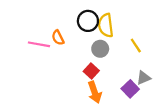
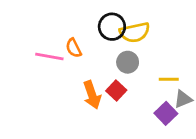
yellow semicircle: (106, 25) -> (135, 32), turned -95
yellow line: (136, 45) -> (169, 79), moved, turned -56
orange arrow: (95, 92) -> (92, 95), moved

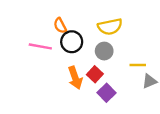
black circle: (112, 27) -> (72, 42), moved
orange semicircle: (74, 48) -> (60, 25), moved
purple square: (166, 113) -> (106, 93), moved

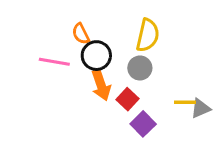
yellow semicircle: (110, 27) -> (148, 35), turned -65
yellow line: (138, 65) -> (185, 102), moved
orange arrow: (75, 78) -> (101, 85), moved

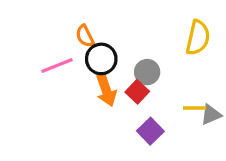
yellow semicircle: (148, 35) -> (198, 38), moved
pink line: (54, 62) -> (57, 66), turned -32
red square: (127, 99) -> (137, 92), moved

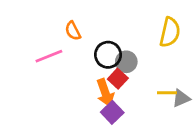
black circle: (101, 59) -> (108, 55), moved
orange arrow: (106, 90) -> (105, 93), moved
purple square: (150, 131) -> (112, 112), moved

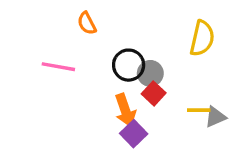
orange semicircle: (73, 31) -> (87, 23), moved
pink line: (49, 56) -> (58, 67), turned 32
red square: (118, 79) -> (154, 93), moved

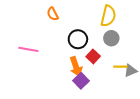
yellow semicircle: (202, 38) -> (108, 16), moved
pink line: (58, 67) -> (28, 49), moved
gray circle: (150, 73) -> (111, 38), moved

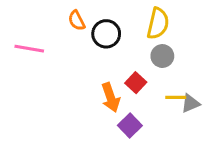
black circle: (78, 39) -> (106, 34), moved
pink line: (28, 49) -> (29, 49), moved
purple square: (81, 81) -> (130, 126), moved

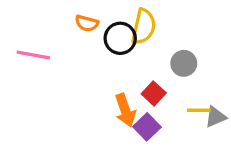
orange semicircle: (77, 21) -> (87, 23), turned -48
yellow semicircle: (158, 23) -> (144, 27), moved
purple square: (130, 126) -> (147, 127), moved

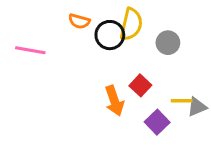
gray circle: (184, 63) -> (168, 43), moved
purple square: (147, 127) -> (157, 122), moved

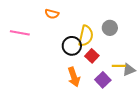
yellow semicircle: (131, 24) -> (86, 36), moved
black circle: (110, 35) -> (72, 46), moved
orange arrow: (114, 101) -> (74, 77), moved

